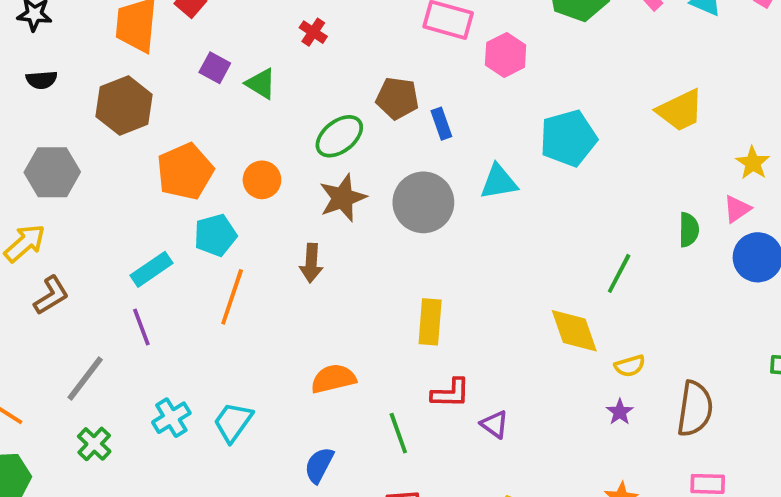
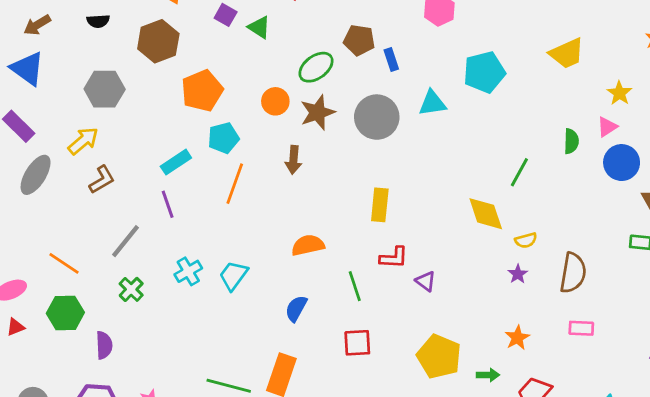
orange circle: (262, 180) -> (275, 101), moved

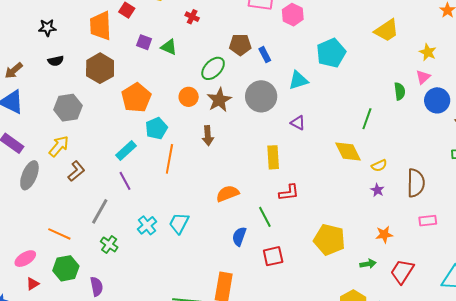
purple triangle: (426, 281) -> (298, 123), moved
blue semicircle: (296, 308) -> (239, 236), moved
orange star: (517, 338) -> (384, 234), turned 30
yellow pentagon: (439, 357) -> (329, 240), moved

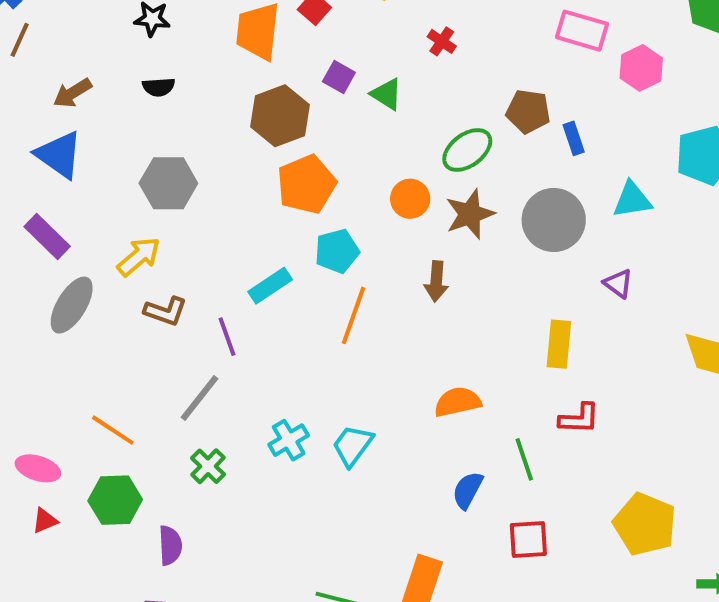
brown hexagon: (100, 68) -> (280, 116), moved
brown L-shape: (76, 171) -> (166, 311), turned 50
purple line: (125, 181) -> (227, 337), moved
pink ellipse: (25, 259) -> (38, 468), turned 40

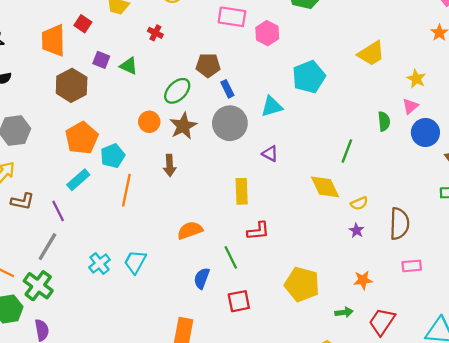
blue rectangle: (574, 138) -> (227, 89), moved
orange pentagon: (306, 184) -> (82, 138), moved
green cross: (208, 466) -> (38, 286), moved, size x1.5

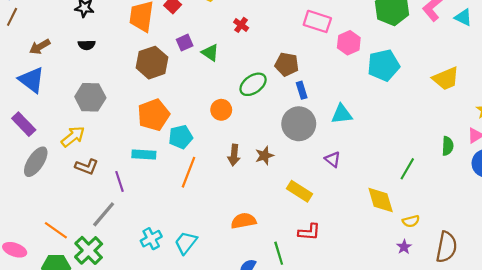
purple square: (101, 60) -> (185, 43), turned 35
cyan pentagon: (309, 77) -> (383, 65), moved
brown star: (183, 126) -> (264, 156), moved, size x0.7
cyan rectangle: (78, 180) -> (144, 155), turned 35
yellow rectangle: (242, 191) -> (299, 191), turned -65

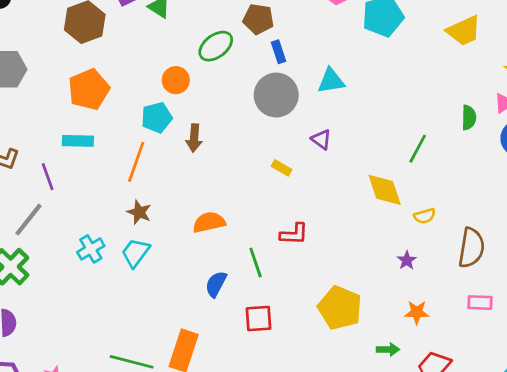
cyan pentagon: (181, 137) -> (157, 118), moved
brown star: (264, 156) -> (139, 212), moved, turned -30
yellow rectangle: (299, 191) -> (282, 168), moved, size x0.6
purple star: (404, 247) -> (407, 260), moved

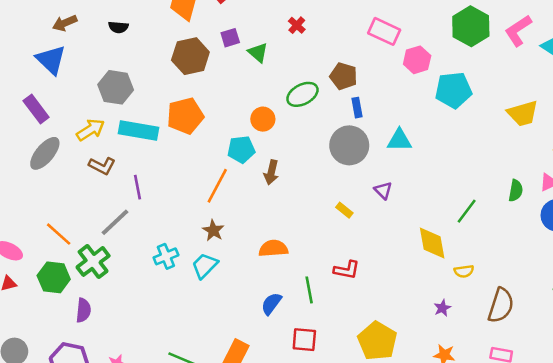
cyan rectangle: (78, 141) -> (138, 130), moved, size x1.4

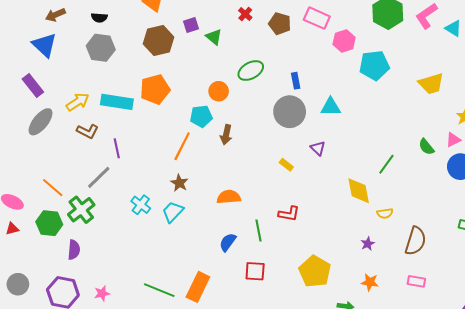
brown pentagon: (344, 76) -> (280, 24), moved
gray hexagon: (116, 87) -> (101, 48), moved
green semicircle: (516, 191) -> (426, 147), turned 132
cyan cross: (166, 256) -> (141, 205), turned -30

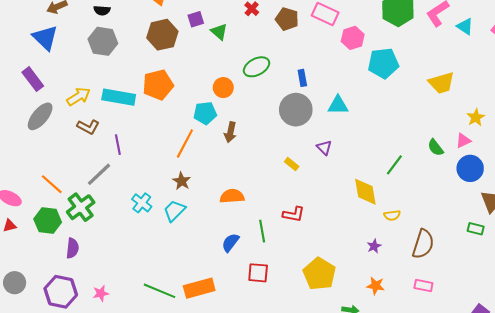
orange rectangle: (198, 287) -> (199, 288), turned 48

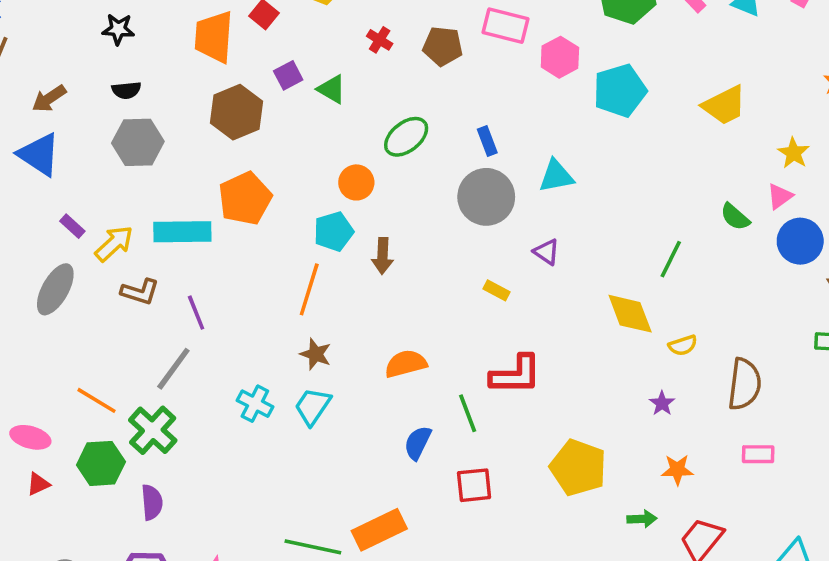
purple rectangle: (33, 79) -> (72, 226), moved, size x0.6
red L-shape: (294, 214) -> (516, 375), size x1.4

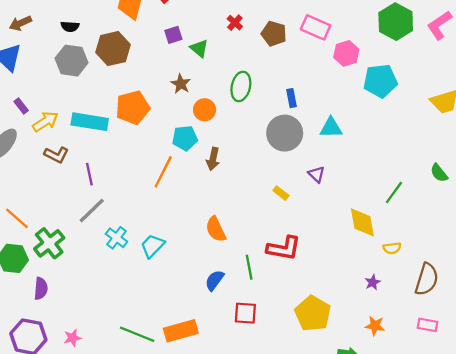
brown hexagon: (237, 112) -> (113, 49), moved
green ellipse: (406, 137) -> (241, 86), turned -48
brown star: (316, 354) -> (181, 84), moved
orange semicircle: (406, 364) -> (216, 229), turned -110
gray line: (173, 369) -> (92, 211), moved

